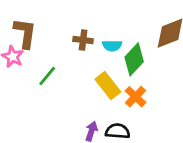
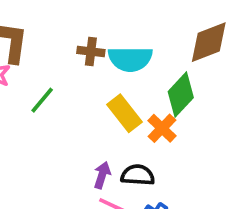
cyan semicircle: (112, 46) -> (130, 59), size x1.6
green diamond: (134, 59) -> (181, 95), moved

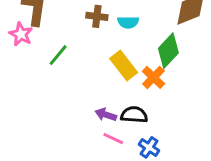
cyan semicircle: (130, 59) -> (128, 22), size x0.6
purple arrow: (102, 175) -> (106, 115), turned -90

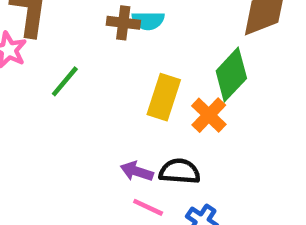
cyan semicircle: (128, 22) -> (148, 21), moved
yellow rectangle: (124, 66) -> (164, 97), turned 56

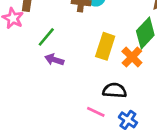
purple arrow: (137, 171) -> (54, 60), moved

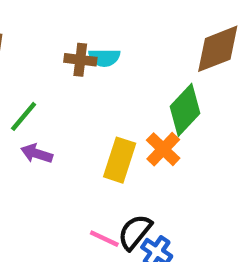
yellow rectangle: (105, 46) -> (120, 160), moved
black semicircle: (115, 90) -> (135, 232), moved, turned -55

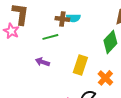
green line: (24, 116) -> (50, 37), moved, turned 35
orange cross: (163, 149) -> (105, 78), moved

